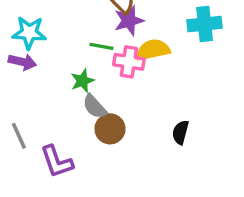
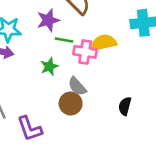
purple star: (129, 21) -> (48, 20), moved
gray semicircle: (95, 107) -> (77, 86), moved

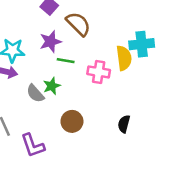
yellow semicircle: (104, 43) -> (124, 58), moved, turned 95
pink cross: (85, 52) -> (99, 72), moved
gray semicircle: (77, 86) -> (35, 94), moved

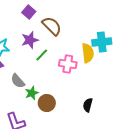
green line: (66, 61) -> (42, 55), turned -56
green star: (52, 86) -> (32, 93), moved

